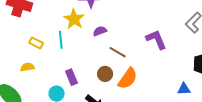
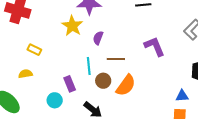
purple semicircle: (100, 31) -> (98, 38), turned -48
cyan line: (61, 40) -> (89, 66), moved
brown line: (118, 52) -> (116, 59), turned -30

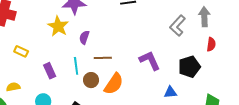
purple L-shape: (154, 46) -> (150, 61), moved
yellow semicircle: (25, 74) -> (13, 87), moved
purple rectangle: (70, 84) -> (50, 71), moved

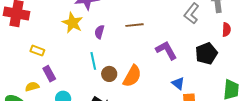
brown line: (103, 58) -> (134, 25), moved
purple rectangle: (50, 71) -> (49, 74), moved
blue triangle: (170, 92) -> (178, 83), moved, turned 48

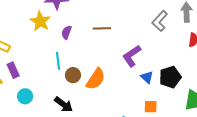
purple L-shape: (166, 50) -> (132, 56), turned -100
black pentagon: (206, 53) -> (170, 77), moved
blue triangle: (178, 83) -> (147, 77), moved

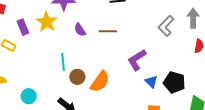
purple semicircle: (66, 32) -> (80, 30), moved, turned -56
purple rectangle: (13, 70) -> (23, 27), moved
black pentagon: (170, 77) -> (174, 82), turned 30

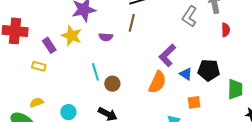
purple semicircle: (80, 30) -> (106, 37), turned -40
brown line: (108, 31) -> (132, 23), moved, turned -66
orange semicircle: (100, 82) -> (157, 82), moved

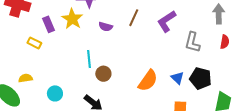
gray L-shape: (189, 17) -> (192, 42), moved, turned -30
purple L-shape: (167, 55) -> (167, 21), moved

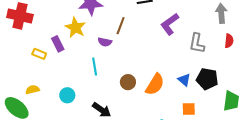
brown line: (134, 18) -> (121, 26), moved
purple rectangle: (49, 24) -> (58, 44), moved
purple semicircle: (106, 27) -> (105, 42), moved
brown circle: (103, 74) -> (128, 82), moved
cyan circle: (55, 93) -> (67, 95), moved

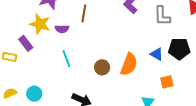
purple semicircle: (105, 42) -> (62, 29), moved
cyan circle: (67, 95) -> (34, 94), moved

